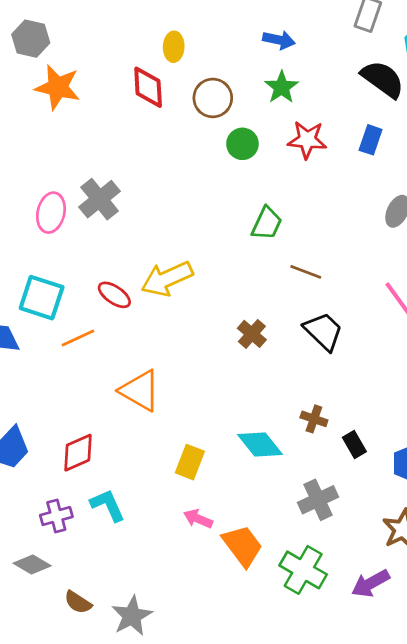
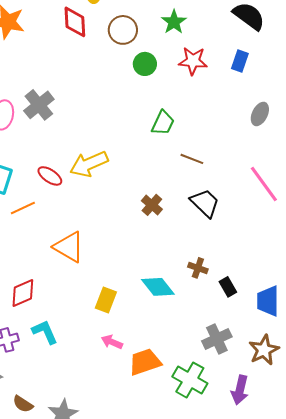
gray cross: (318, 500) -> (217, 339), moved
orange trapezoid: (242, 546) -> (145, 362), turned -72
purple arrow: (371, 583) -> (240, 390), turned -48

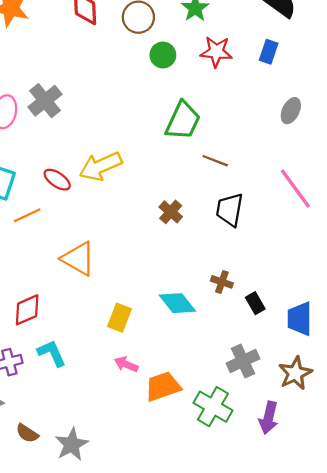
green trapezoid: (163, 123) -> (183, 121), size x1.4
black trapezoid: (205, 203) -> (230, 210), turned -124

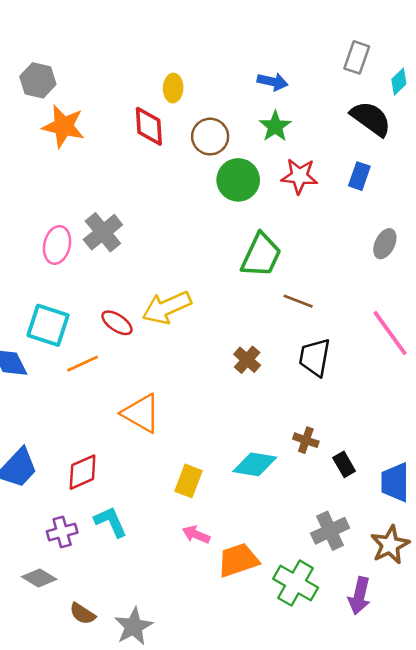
green circle: (163, 55) -> (238, 180), size x1.4
cyan diamond: (177, 303) -> (255, 464), turned -42

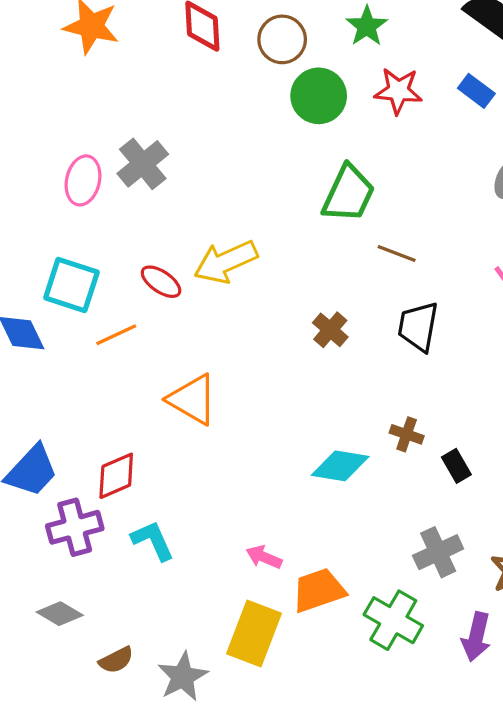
blue rectangle: (359, 176) -> (476, 91), turned -72
yellow rectangle: (188, 481) -> (254, 633), moved, size x1.5
purple cross: (62, 532) -> (75, 527), moved, size x1.4
brown semicircle: (83, 614) -> (116, 660), turned -60

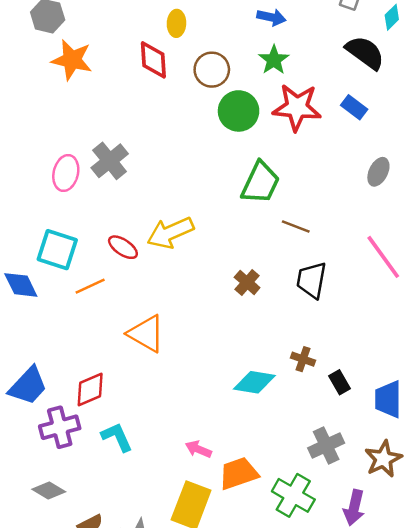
red star: (398, 91) -> (297, 107), size x1.4

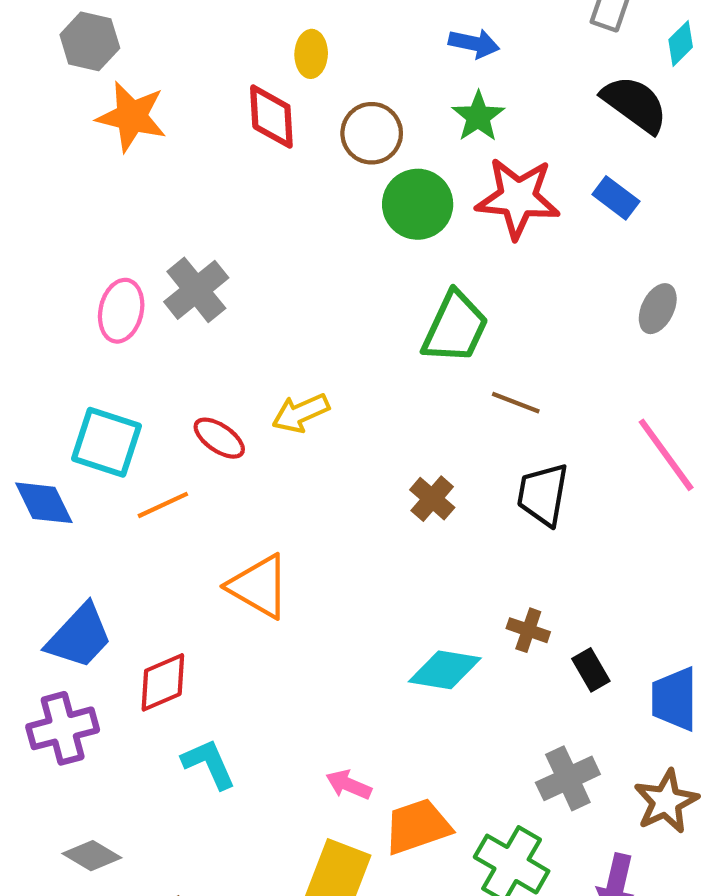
yellow arrow: (170, 233) -> (301, 413), size x0.7
blue trapezoid: (28, 386) -> (79, 636), moved
purple cross: (60, 427) -> (63, 728), moved

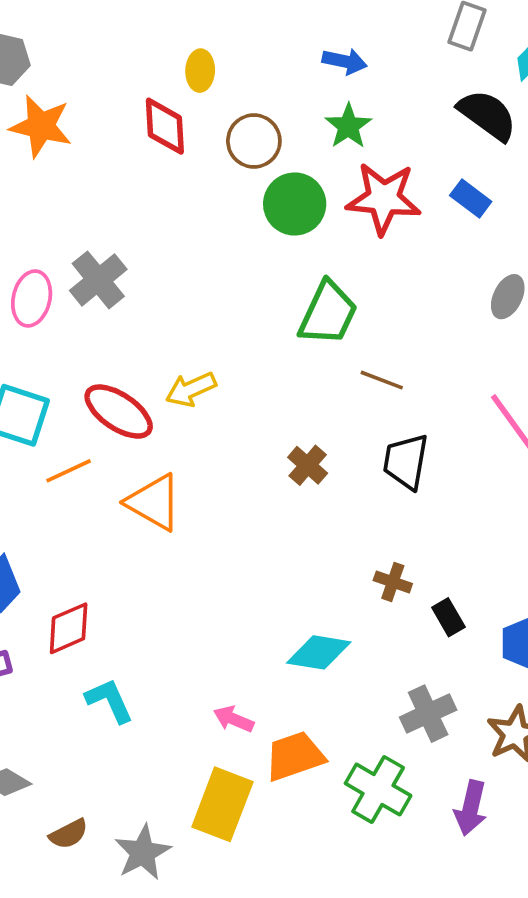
red ellipse: (219, 438) -> (119, 412), size x1.5
orange triangle: (259, 586) -> (154, 502), moved
cyan diamond: (445, 670) -> (319, 652), moved

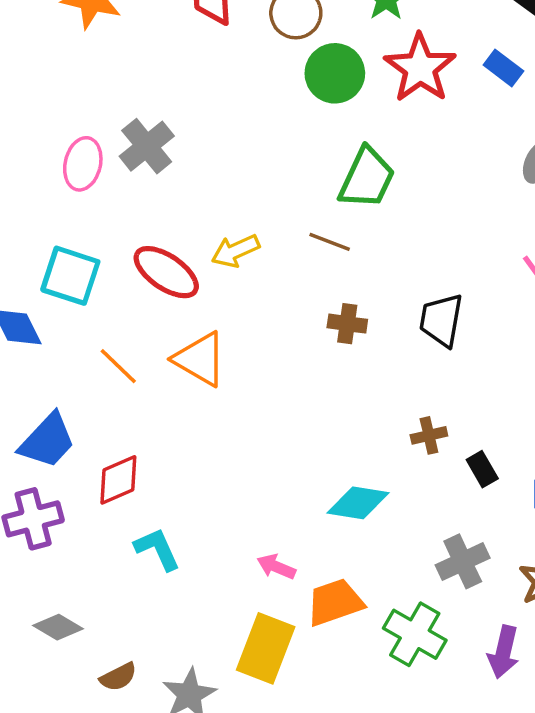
red star: (384, 198) -> (420, 68), turned 30
brown line: (382, 380) -> (330, 242), moved
brown cross: (308, 465) -> (347, 324), turned -33
orange line: (69, 471) -> (118, 366), moved, turned 69
brown cross: (393, 582) -> (429, 435), turned -32

